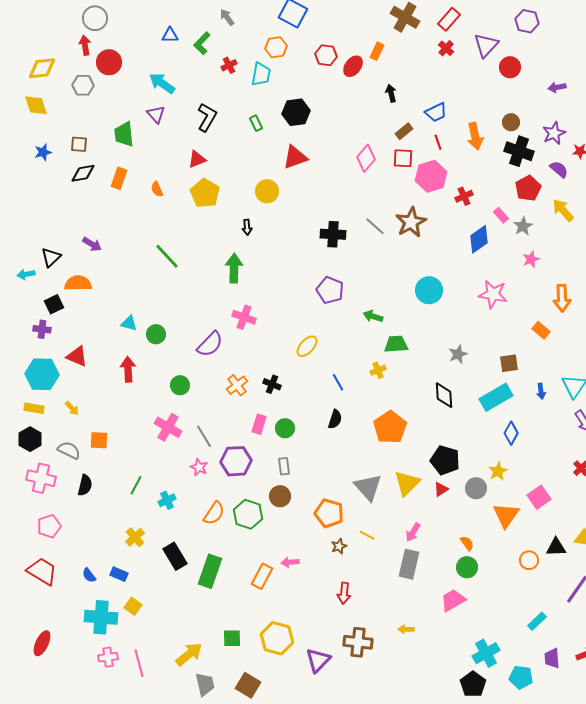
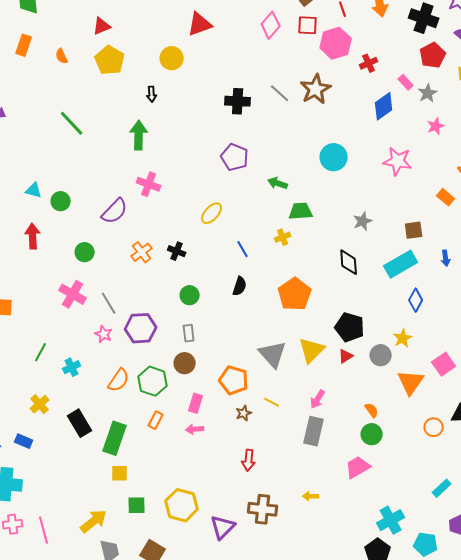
pink rectangle: (259, 424) -> (196, 403), moved
orange rectangle: (262, 576) -> (156, 420), moved, size x0.7
yellow square: (133, 606) -> (120, 473), moved, turned -36

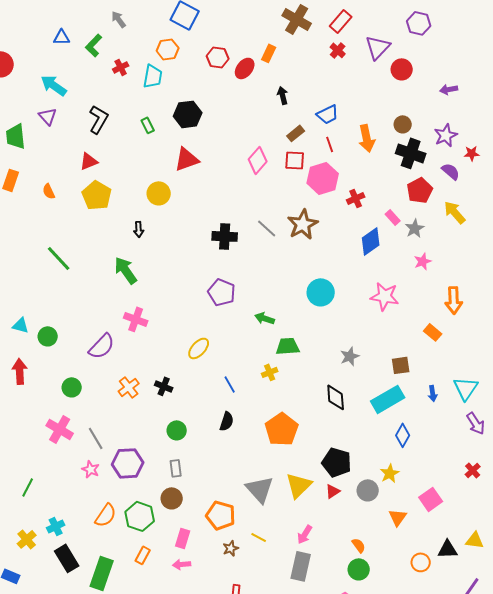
green arrow: (139, 135) -> (126, 270), turned -36
cyan cross: (72, 367) -> (56, 526), moved
orange triangle: (411, 382) -> (398, 517), size x0.7

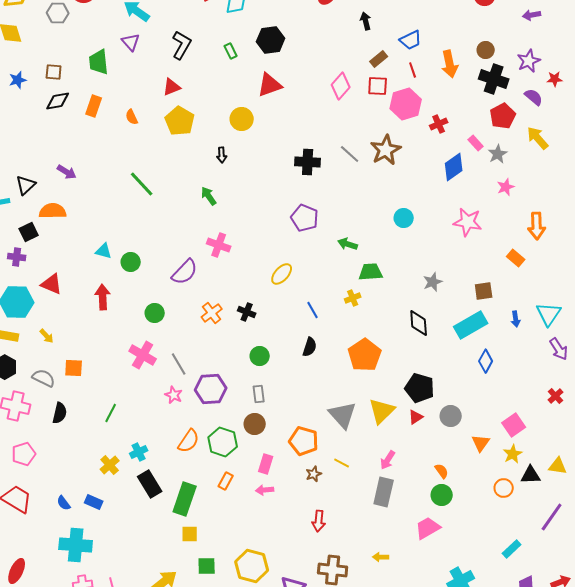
green arrow: (126, 270) -> (209, 196), size x0.7
cyan circle: (321, 292) -> (404, 218), size x0.7
yellow star: (390, 473) -> (513, 454), moved

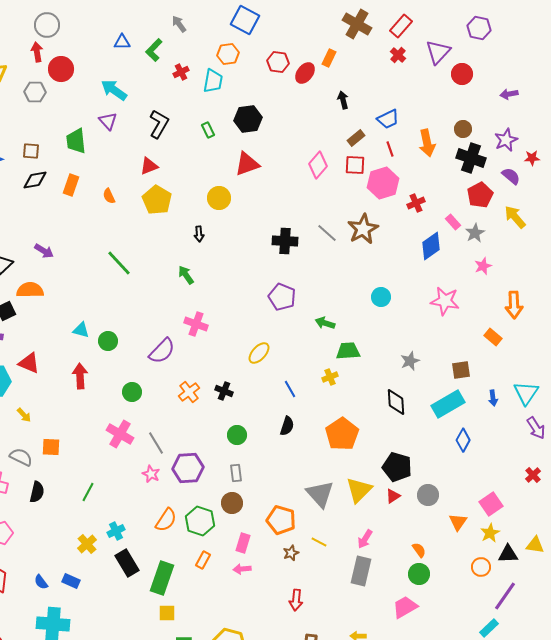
purple line: (552, 517) -> (505, 596), moved

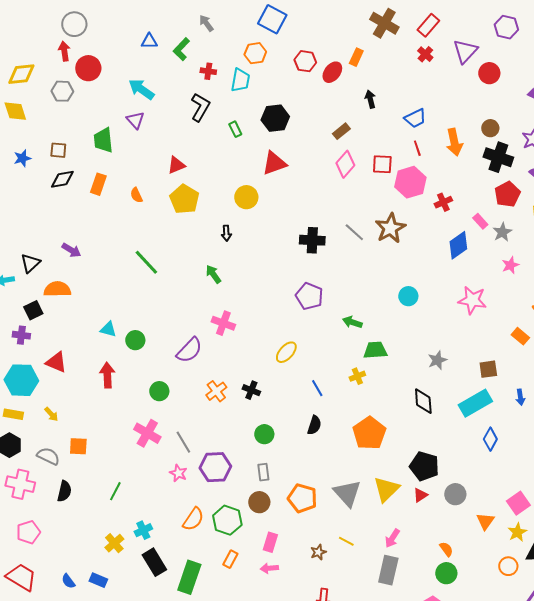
red cross: (181, 72) -> (208, 71), turned 35
black L-shape: (159, 124) -> (200, 107), moved
brown rectangle: (356, 138) -> (341, 131), moved
orange pentagon: (281, 520) -> (302, 498), moved

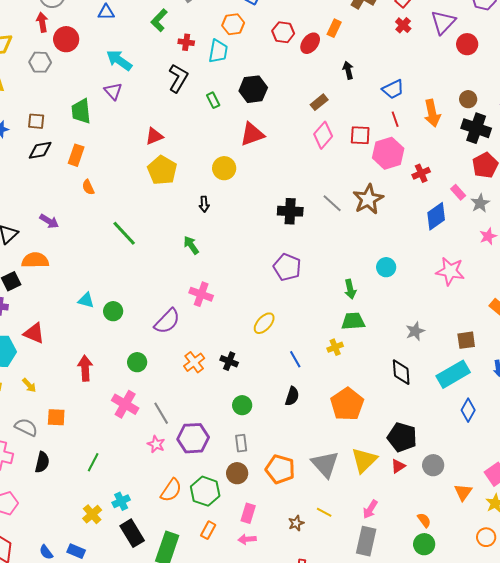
blue triangle: (149, 41) -> (106, 12), moved
orange semicircle: (136, 195) -> (88, 187), moved
green arrow: (352, 322) -> (350, 289), moved, turned -120
red arrow: (107, 375) -> (85, 368), moved

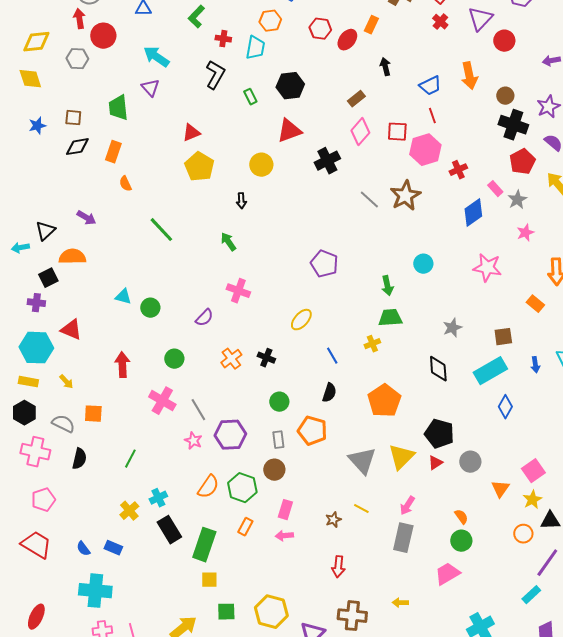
orange arrow: (432, 113) -> (469, 76), moved
black cross: (290, 211) -> (327, 161), moved, turned -30
purple semicircle: (167, 321) -> (204, 318), size x0.7
orange pentagon: (280, 469) -> (312, 431), moved

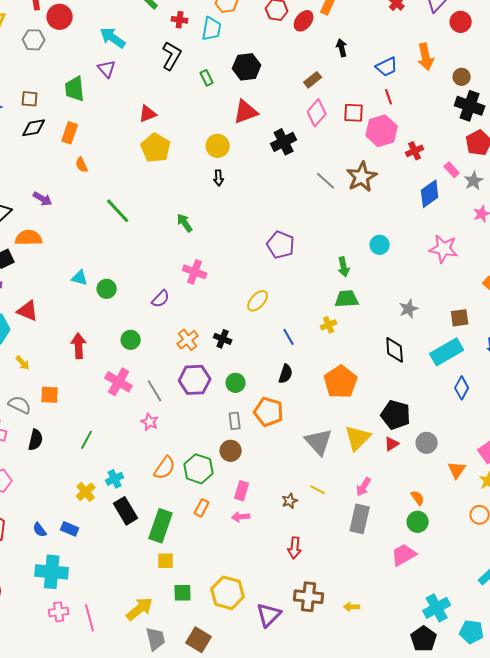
black arrow: (241, 201) -> (219, 178), moved
purple hexagon: (230, 435) -> (195, 380), moved
yellow arrow: (400, 603) -> (352, 607), moved

